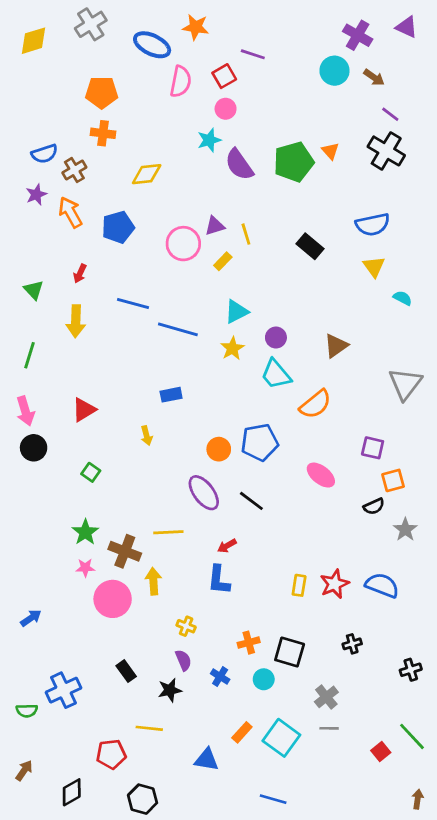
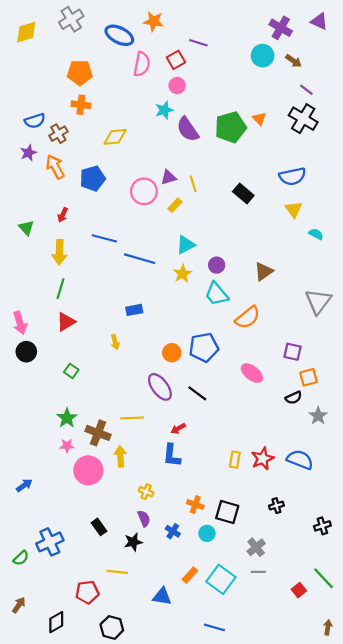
green line: (29, 355) -> (61, 289), moved
orange cross: (249, 643) -> (195, 505), turned 35
green semicircle: (27, 711) -> (21, 558), turned -42

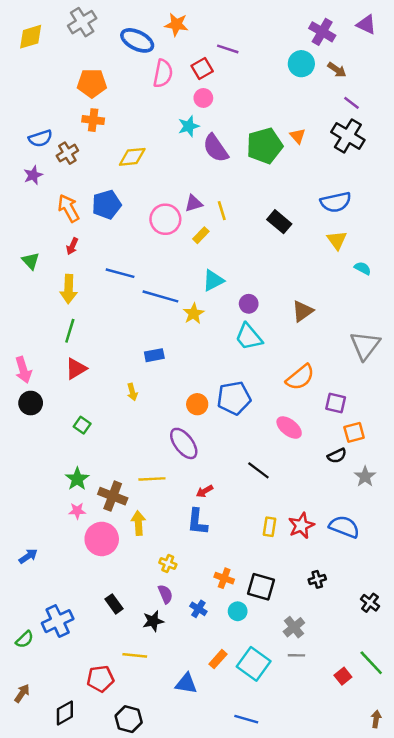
orange arrow: (55, 167) -> (69, 208), moved
yellow star: (182, 274) -> (194, 314), moved
orange semicircle: (248, 317) -> (300, 377), moved
black line: (197, 393) -> (258, 470), moved
black cross: (322, 526) -> (370, 603), turned -35

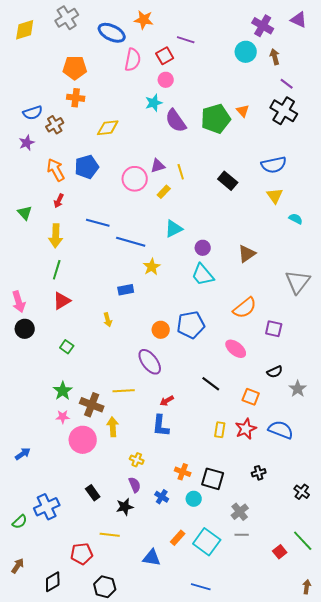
brown arrow: (337, 70) -> (275, 57), turned -140
yellow star: (194, 314) -> (152, 267), moved
orange square: (354, 432) -> (251, 397), moved, turned 36

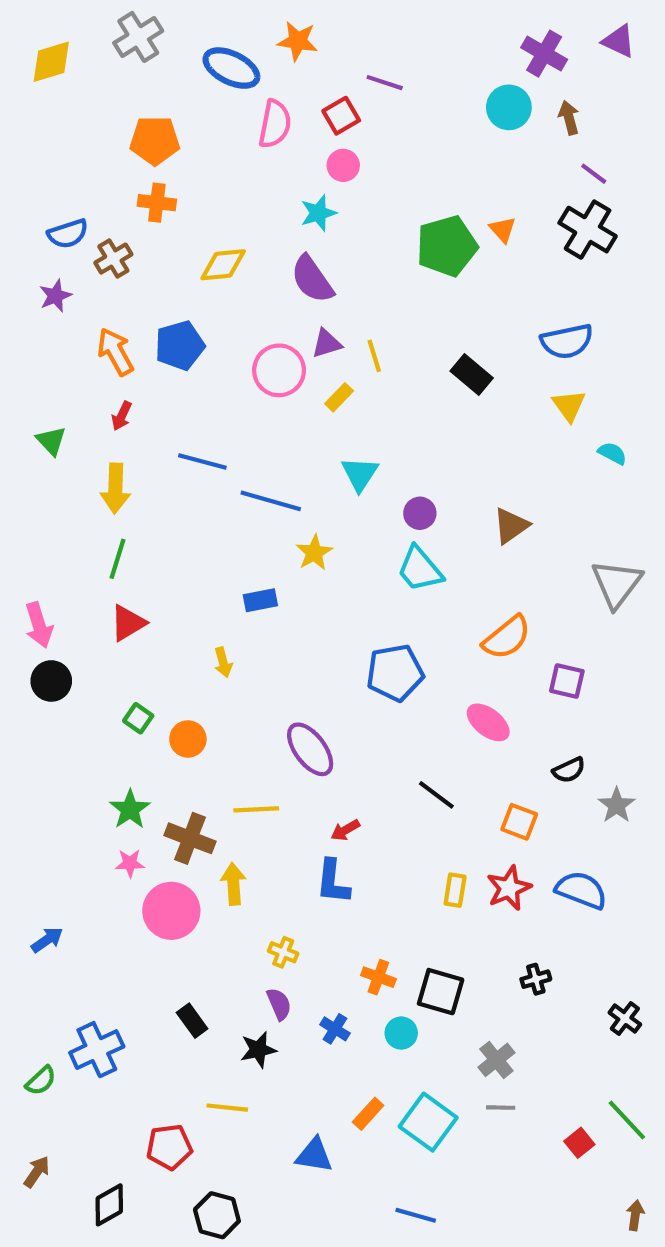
purple semicircle: (176, 121) -> (312, 279), moved
cyan triangle: (174, 229) -> (360, 474), turned -30
orange circle: (161, 330) -> (188, 739), moved

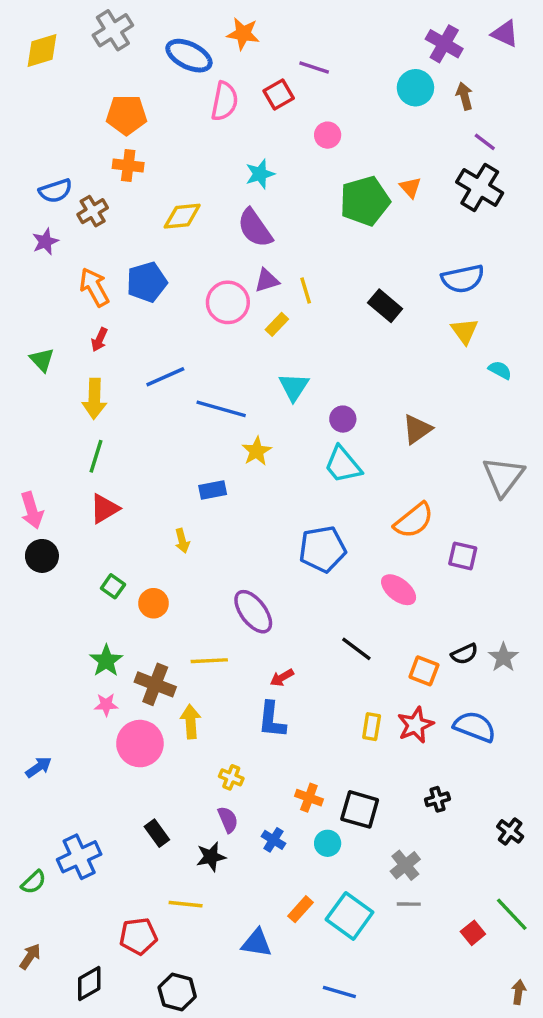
pink circle: (343, 165) -> (328, 135), moved
blue line: (202, 461) -> (165, 377), turned -39
black semicircle: (569, 770) -> (464, 654), moved

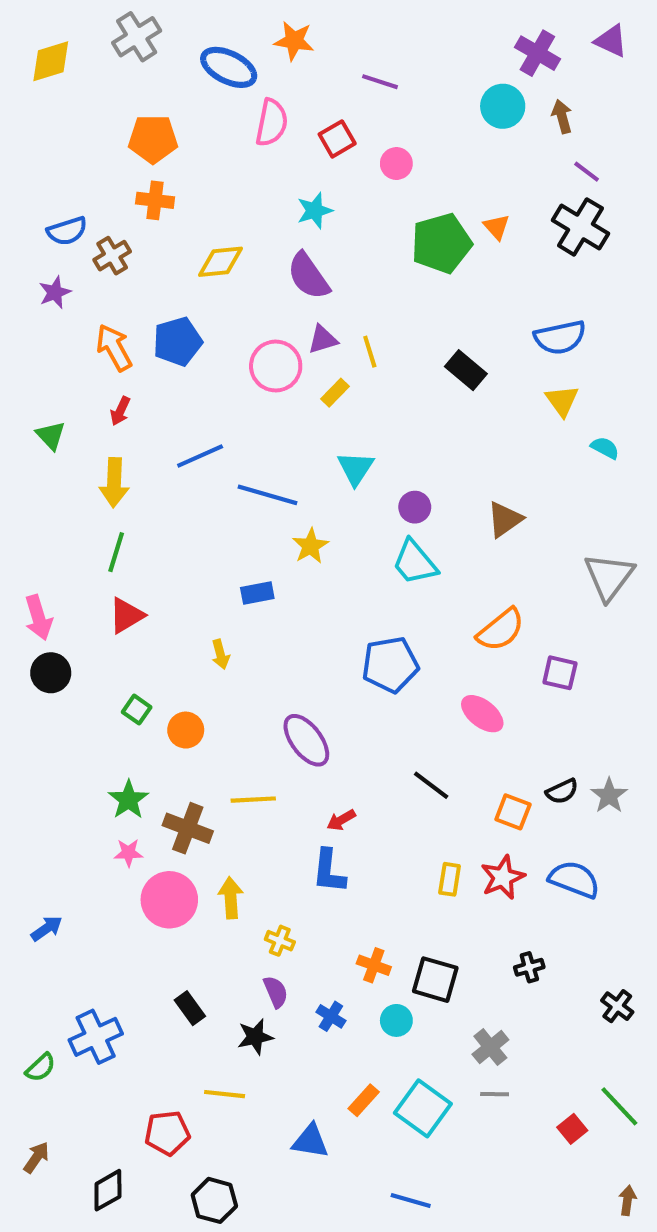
red square: (279, 94) -> (337, 139), moved
yellow arrow: (191, 722) -> (231, 898), moved

